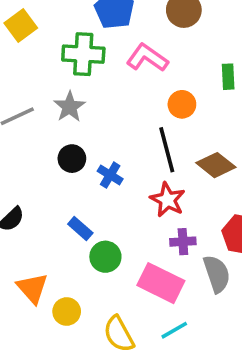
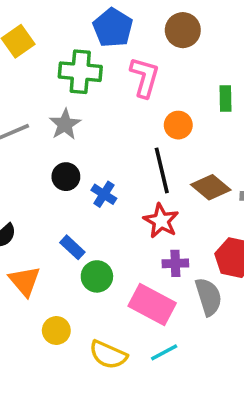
pink L-shape: (147, 58) -> (145, 77), turned 69
orange triangle: (32, 288) -> (25, 281), moved
yellow semicircle: (119, 334) -> (108, 355), turned -39

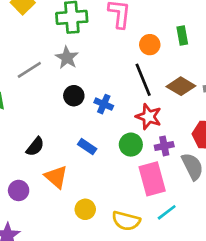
green rectangle: (225, 99) -> (182, 35), moved
green circle: (97, 276) -> (131, 145), moved
pink rectangle: (152, 305) -> (152, 179), turned 56

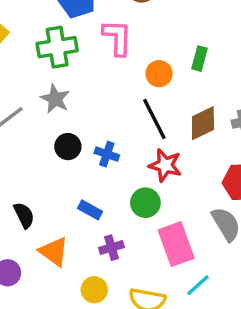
green rectangle: (182, 35) -> (199, 59), turned 30
brown diamond: (181, 86) -> (203, 123), turned -52
purple cross: (164, 146) -> (111, 248), moved
black semicircle: (35, 147) -> (24, 215), turned -60

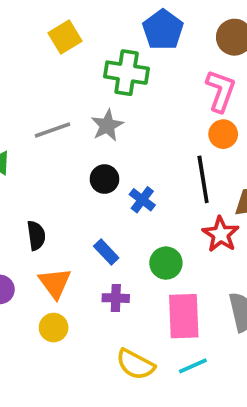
pink L-shape: (117, 37) -> (221, 91), moved
red star: (165, 165) -> (221, 234), moved
yellow circle: (94, 290) -> (54, 328), moved

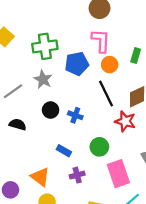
blue pentagon: (163, 30) -> (77, 64), moved, turned -30
black semicircle: (36, 235) -> (18, 124), moved, turned -49

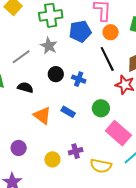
pink rectangle: (118, 174) -> (118, 133), turned -30
purple cross: (77, 175) -> (76, 151), moved
orange triangle: (40, 177) -> (42, 115), moved

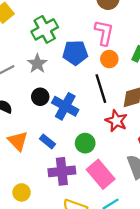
green cross: (51, 15) -> (45, 29), turned -30
blue cross: (79, 79) -> (65, 106), size x1.6
purple cross: (76, 151) -> (62, 171), moved, size x1.6

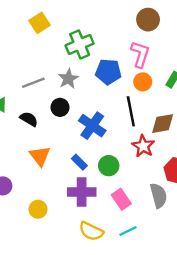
black circle: (40, 97) -> (60, 107), moved
blue rectangle: (47, 141) -> (79, 162), moved
pink rectangle: (101, 174) -> (121, 199), size x0.7

